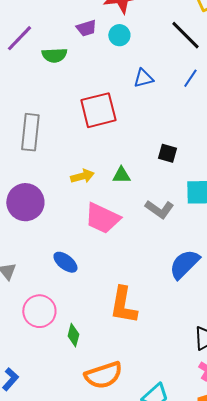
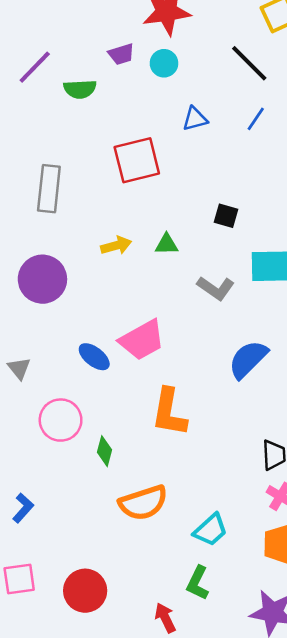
pink trapezoid: (102, 218) -> (142, 340), moved, turned -54

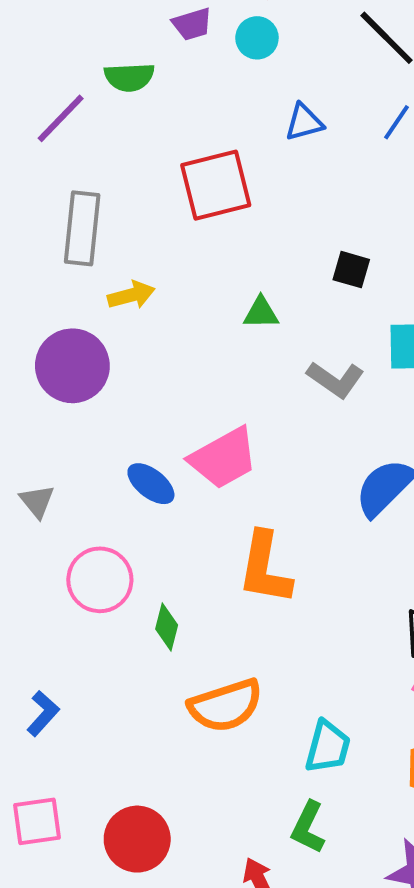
purple line: (35, 67) -> (61, 118), moved
yellow arrow: (116, 246) -> (131, 295), moved
cyan trapezoid: (211, 530) -> (328, 747), turned -33

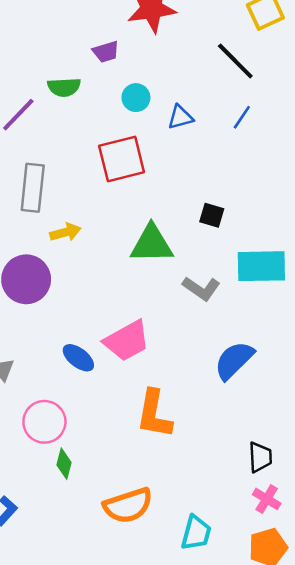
cyan circle: (257, 38) -> (136, 98), moved
green triangle: (261, 313) -> (152, 244), size x1.8
green diamond: (167, 627) -> (64, 464), moved

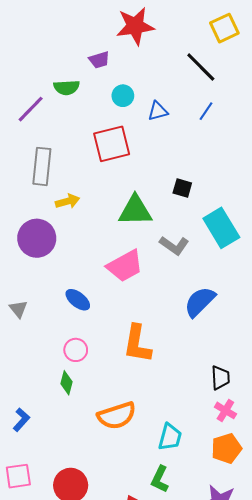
cyan rectangle: (261, 266) -> (221, 228), turned 60
pink trapezoid: (127, 341) -> (125, 266), moved
pink circle: (44, 422) -> (76, 350), moved, size x0.7

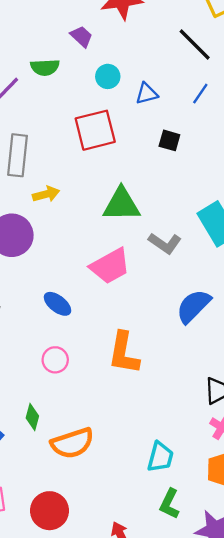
purple trapezoid: (99, 60) -> (81, 36), turned -120
black square: (182, 188) -> (169, 140), moved
green diamond: (66, 383) -> (32, 417), moved
orange semicircle: (117, 416) -> (72, 443), moved
green L-shape: (160, 479) -> (169, 504), moved

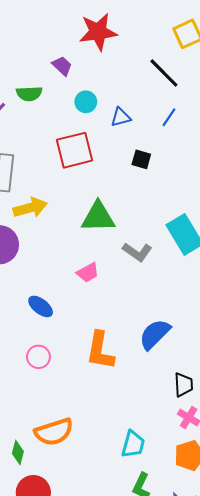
yellow arrow: (46, 194) -> (30, 208), size x1.4
pink trapezoid: (110, 266) -> (88, 273), size x0.6
blue semicircle: (193, 306) -> (155, 334), moved
green diamond: (32, 417) -> (18, 452), moved

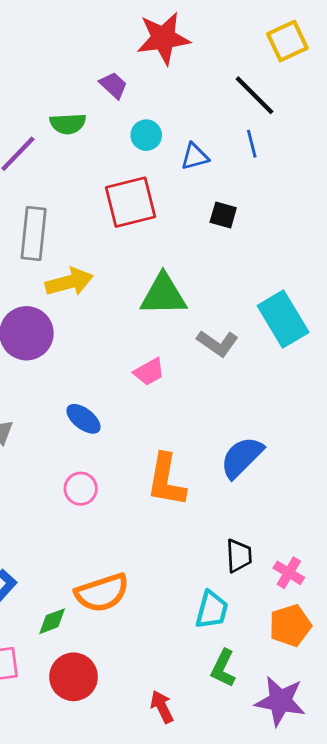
blue line: (169, 117) -> (252, 144), moved, turned -48
black trapezoid: (183, 385) -> (239, 556), moved
green diamond: (18, 452) -> (52, 621), turned 55

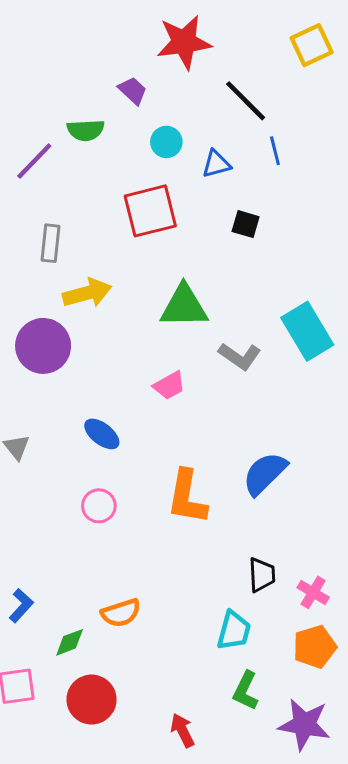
black line: (255, 95) -> (246, 101), moved
gray rectangle: (34, 233) -> (50, 243), size x0.7
orange semicircle: (102, 593) -> (121, 613), size x0.7

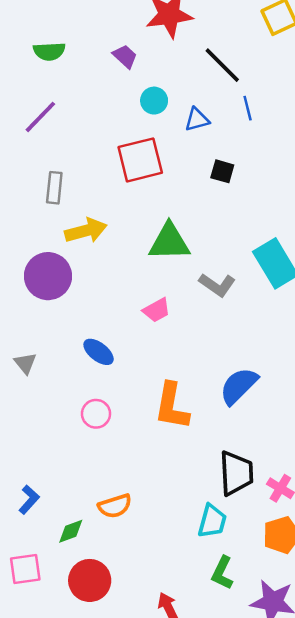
green semicircle: (86, 130) -> (49, 51), moved
black trapezoid: (262, 575) -> (236, 473), size x1.5

